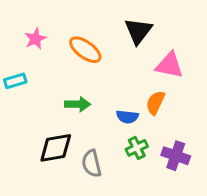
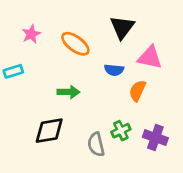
blue semicircle: (127, 117) -> (114, 70), moved
gray semicircle: (92, 163) -> (96, 144), moved

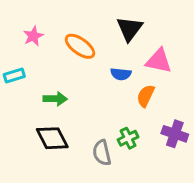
green arrow: (68, 92) -> (55, 99), moved
black diamond: (49, 131) -> (52, 138), turned 72
purple cross: (155, 138) -> (175, 134), moved

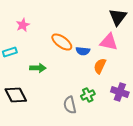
black triangle: (130, 29) -> (118, 17), moved
orange ellipse: (80, 46) -> (62, 42), moved
black diamond: (52, 138) -> (16, 95), moved

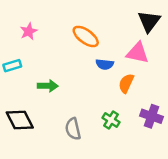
orange ellipse: (62, 42) -> (86, 36), moved
green cross: (88, 95) -> (111, 120), turned -32
gray semicircle: (70, 105) -> (73, 129), moved

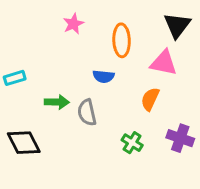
pink star: (29, 31) -> (73, 24), moved
orange ellipse: (86, 36) -> (122, 40), moved, turned 52
blue semicircle: (105, 64) -> (103, 76), moved
gray semicircle: (73, 129) -> (87, 113), moved

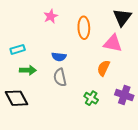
blue semicircle: (103, 76) -> (59, 57), moved
cyan rectangle: (15, 78) -> (18, 49), moved
green arrow: (57, 102) -> (28, 70), moved

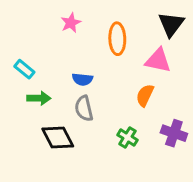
cyan rectangle: (18, 49) -> (24, 69), turned 56
black diamond: (17, 98) -> (58, 137), moved

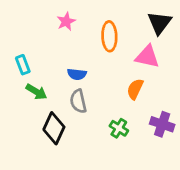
cyan rectangle: (24, 69) -> (23, 65), turned 30
green arrow: (39, 98) -> (36, 92), turned 30
black diamond: (58, 137) -> (54, 128), turned 52

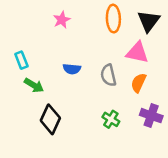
orange ellipse: (109, 36) -> (113, 19), moved
orange semicircle: (135, 89) -> (139, 83), moved
gray semicircle: (78, 101) -> (108, 75), moved

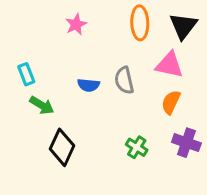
gray semicircle: (108, 75) -> (124, 80), moved

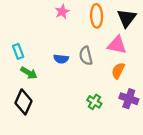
pink star: (76, 24) -> (62, 12), moved
black diamond: (62, 147) -> (23, 102), moved

